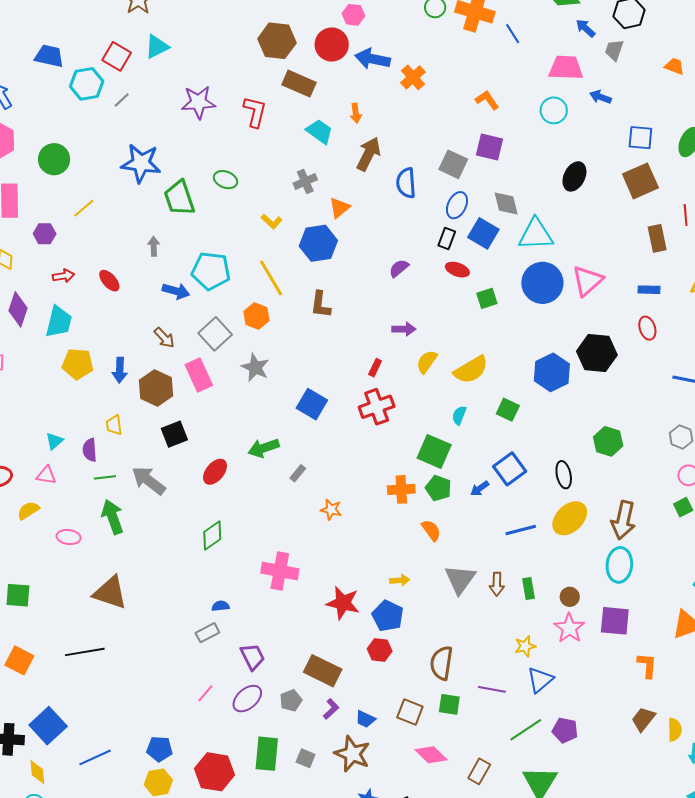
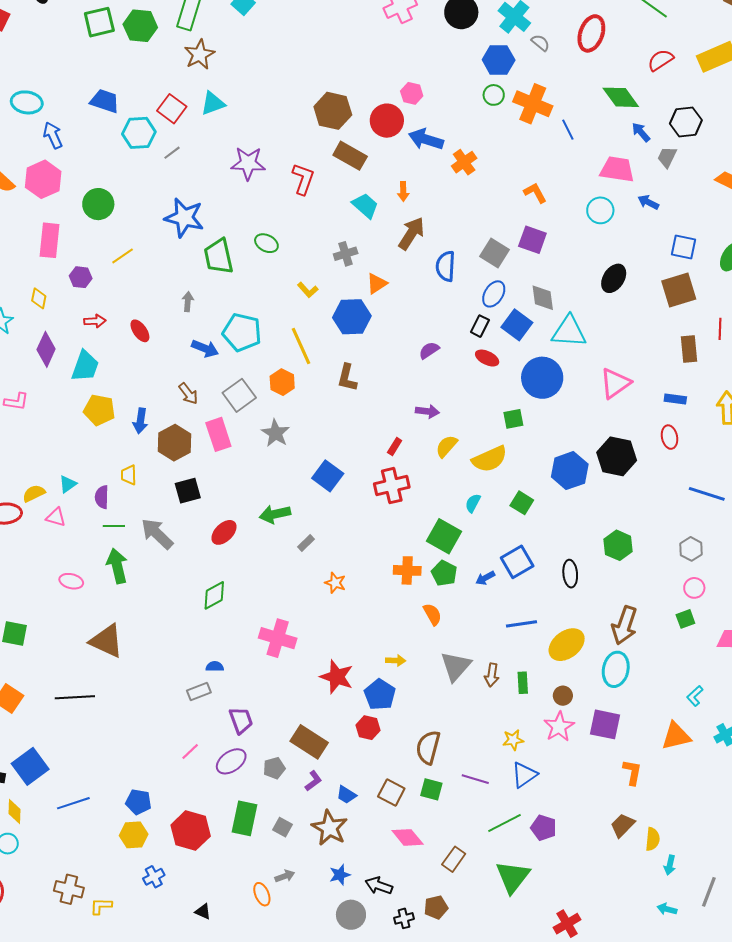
blue circle: (542, 283) -> (542, 378), moved
green square: (487, 298) -> (513, 419), moved
yellow semicircle: (28, 510) -> (34, 493), moved
yellow ellipse: (570, 518) -> (567, 645), moved

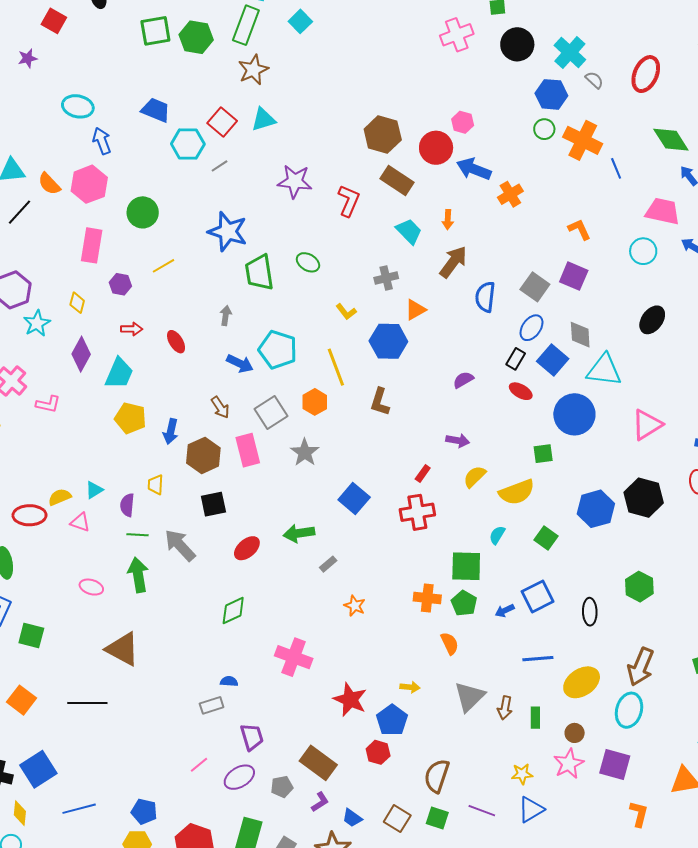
green square: (444, 536) -> (466, 566), turned -32

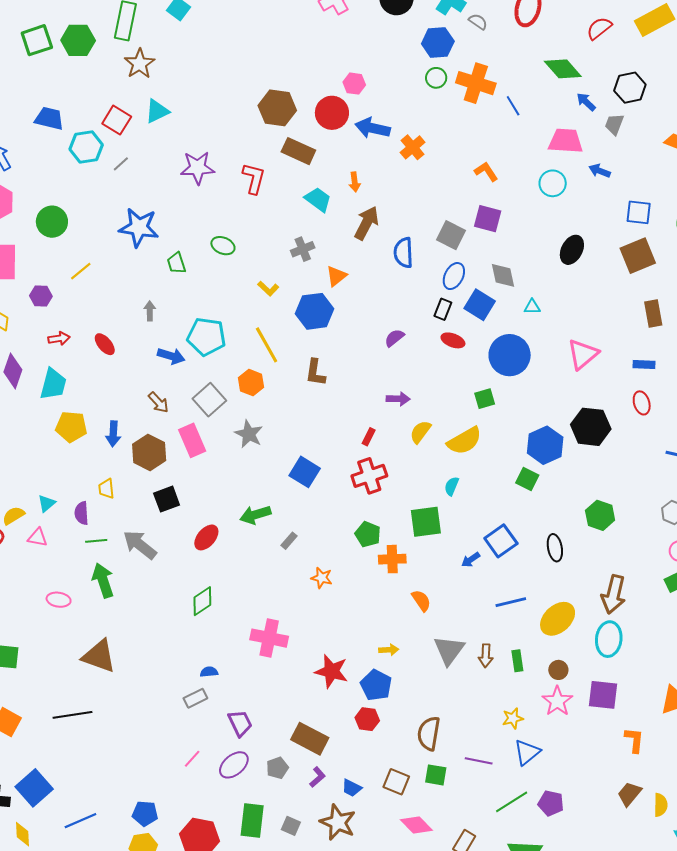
green trapezoid: (259, 272) -> (176, 263), size x0.6
cyan triangle: (604, 370) -> (532, 307), size x0.5
green square: (546, 538) -> (527, 479), moved
green pentagon: (464, 603) -> (368, 534), moved

